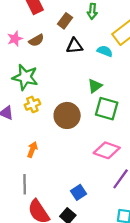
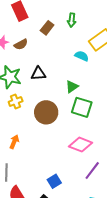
black triangle: (74, 46) -> (38, 74), moved

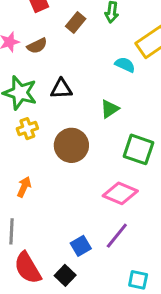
green square: (82, 107) -> (139, 149), moved
purple line: (92, 170) -> (117, 236), moved

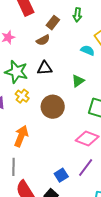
brown semicircle: (37, 46) -> (43, 40), moved
yellow cross: (27, 129) -> (22, 96), turned -32
orange arrow: (24, 187) -> (21, 136), size x1.5

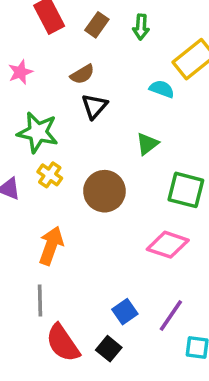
brown rectangle: (53, 23) -> (97, 25), moved
black triangle: (45, 68) -> (94, 106), moved, turned -42
purple line: (86, 167) -> (171, 315), moved

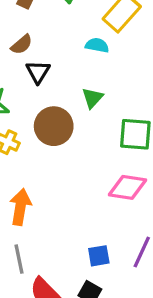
brown circle: (104, 191) -> (54, 126), moved
blue square: (125, 312) -> (99, 256), turned 35

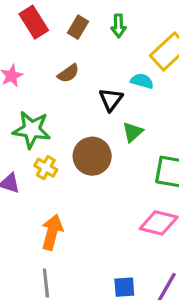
black triangle: (38, 72) -> (111, 100), moved

